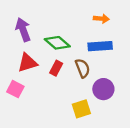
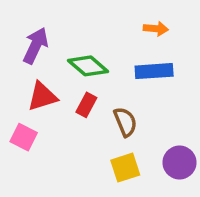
purple arrow: (23, 30) -> (35, 46), turned 45
brown semicircle: (83, 68) -> (125, 122), moved
purple circle: (103, 89) -> (179, 163), moved

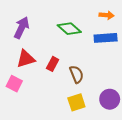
orange arrow: (156, 29) -> (107, 15), moved
green diamond: (88, 66) -> (69, 29), moved
blue rectangle: (154, 71) -> (106, 38), moved

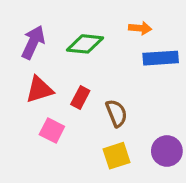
orange arrow: (107, 15) -> (140, 28), moved
green diamond: (69, 29) -> (85, 44), moved, turned -35
pink square: (14, 84) -> (52, 131), moved

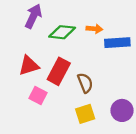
orange arrow: (140, 28) -> (94, 29), moved
purple arrow: (33, 42) -> (33, 16), moved
red rectangle: (80, 97) -> (59, 71), size x1.6

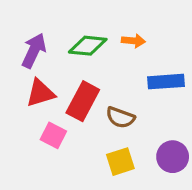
purple arrow: (33, 16) -> (34, 51), moved
blue rectangle: (117, 43) -> (166, 82), moved
brown semicircle: (85, 83) -> (120, 117), turned 132

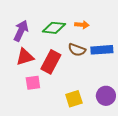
brown semicircle: (120, 117) -> (77, 50), moved
pink square: (53, 135) -> (33, 83), turned -35

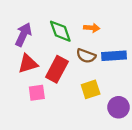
green diamond: (54, 28) -> (60, 31), turned 65
yellow square: (74, 99) -> (91, 89), moved

